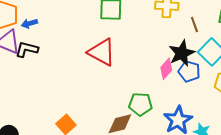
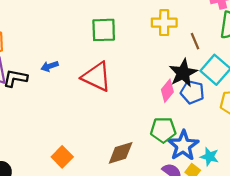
blue arrow: (29, 23) -> (50, 66), moved
green pentagon: (140, 104) -> (163, 130), moved

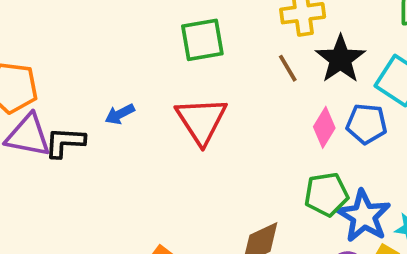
brown line: (195, 41) -> (288, 68), moved
black star: (183, 73) -> (340, 59), moved
red triangle: (97, 77) -> (201, 121), turned 40

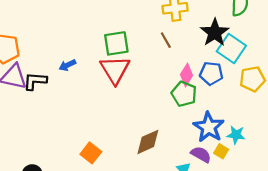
green square: (202, 40) -> (116, 43), moved
black star: (340, 59) -> (215, 33), moved
green pentagon: (326, 194) -> (184, 94), moved, turned 30

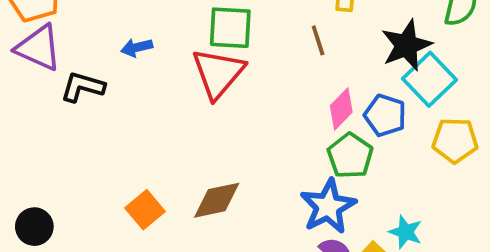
black L-shape: (35, 81) -> (83, 87), moved
green pentagon: (184, 94) -> (350, 156), moved
blue star: (209, 127) -> (328, 206), moved
brown diamond: (148, 142) -> (217, 200), moved

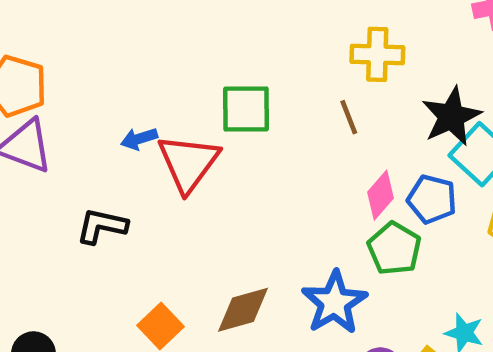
red triangle: (218, 73) -> (188, 163), moved
black L-shape: (83, 87) -> (102, 226), moved
blue star: (328, 206) -> (334, 302), moved

